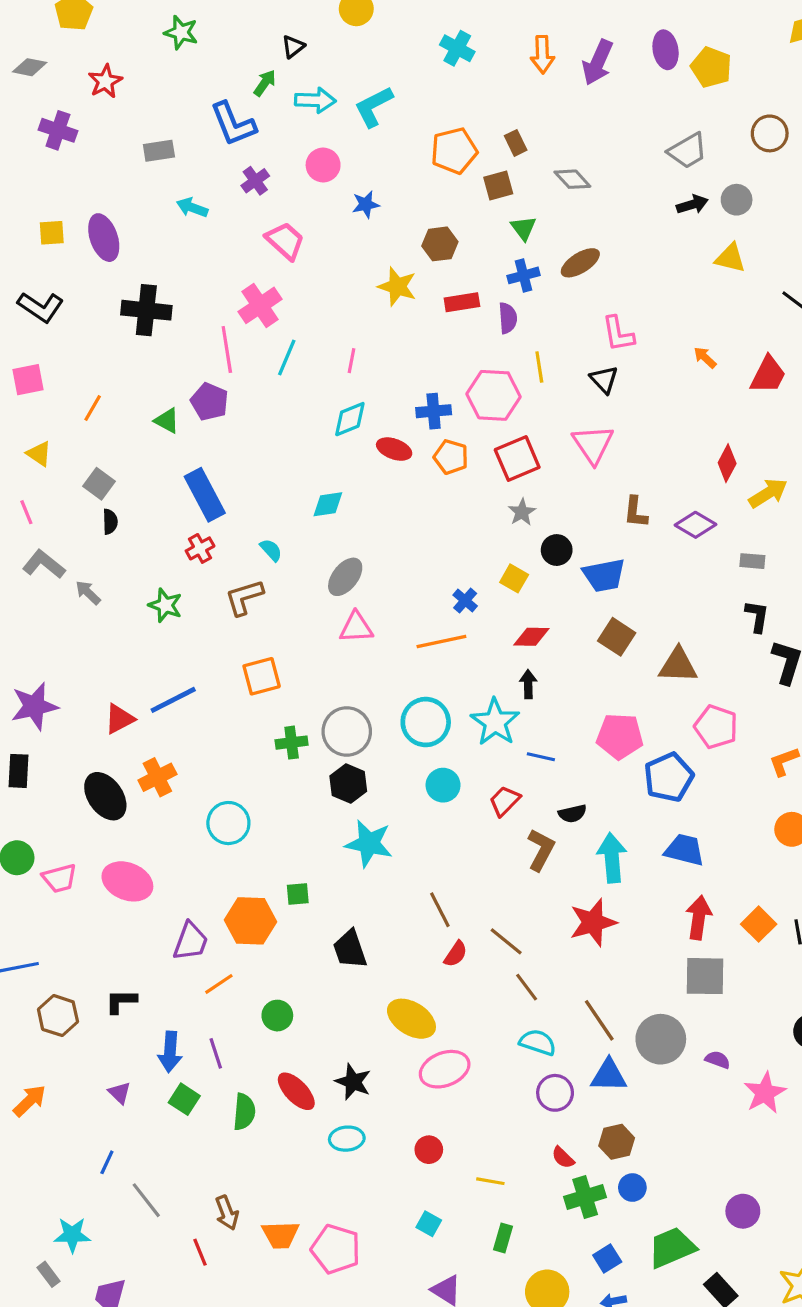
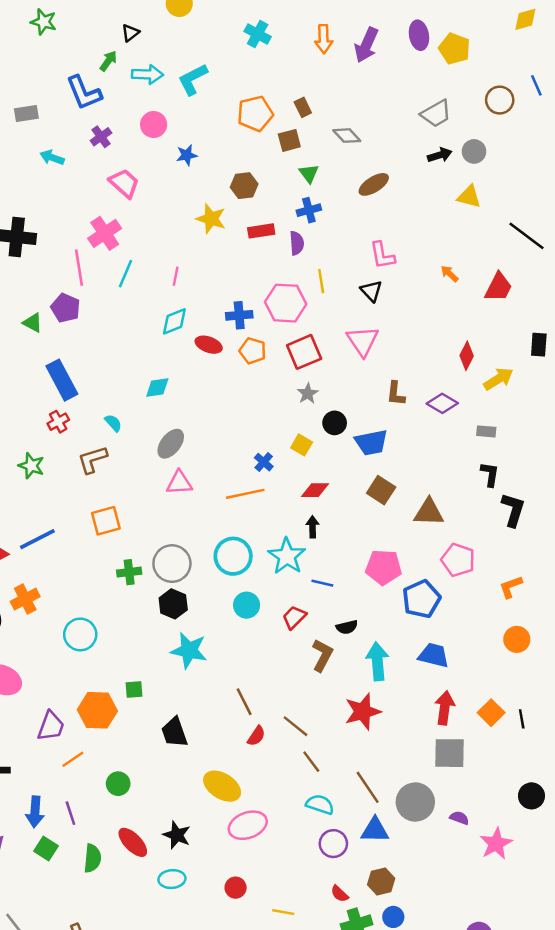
brown ellipse: (580, 263) -> (374, 184), moved

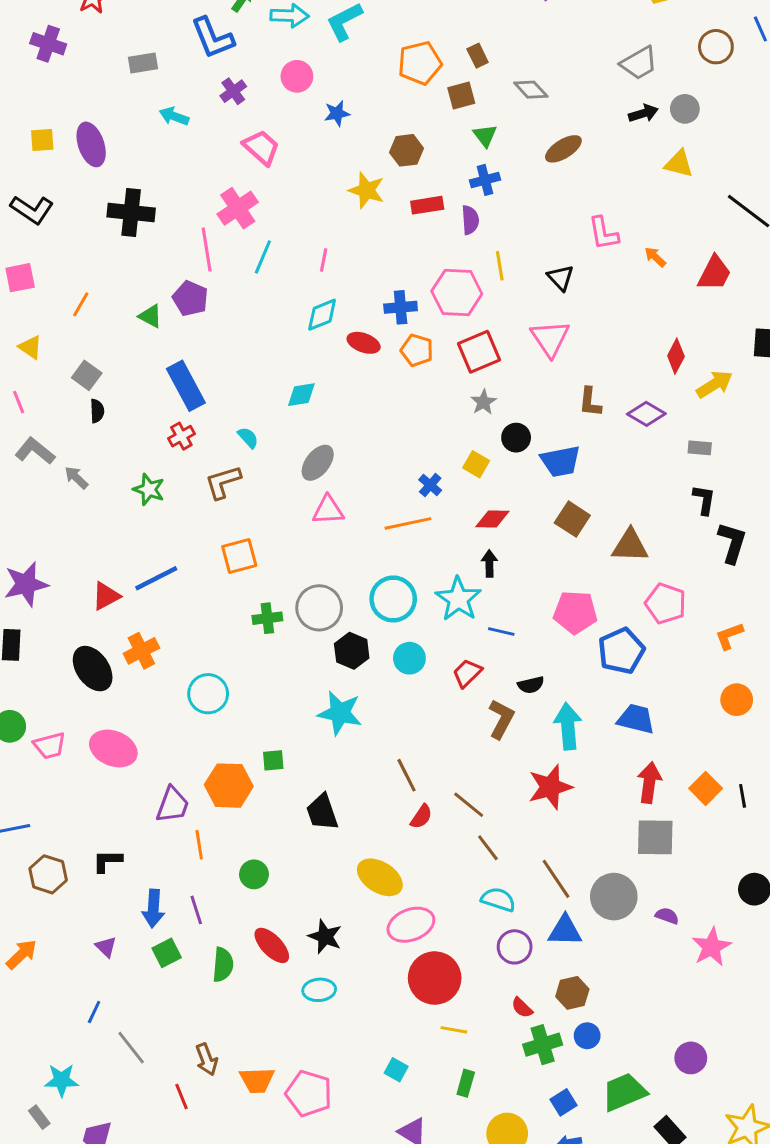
pink L-shape: (382, 255) -> (603, 233), moved
black hexagon: (173, 604) -> (352, 651), moved
orange line: (73, 759) -> (199, 845), turned -65
green square: (46, 848) -> (167, 953), turned 30
red circle: (236, 888) -> (435, 978), moved, size x2.0

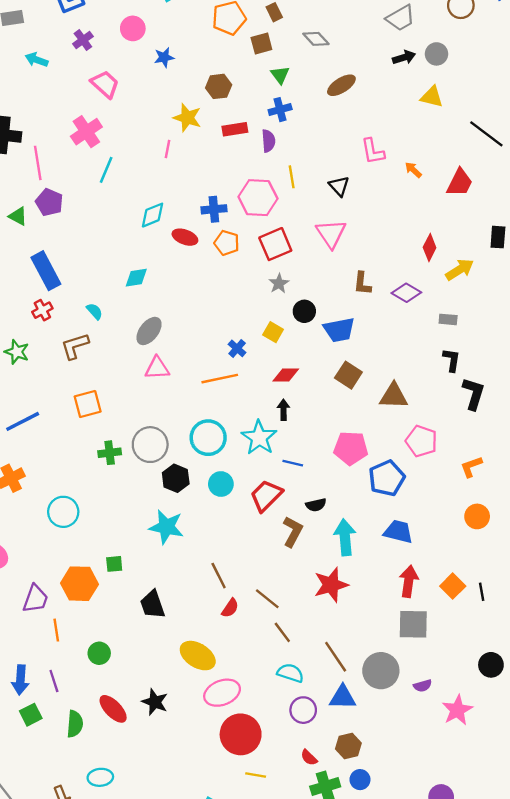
pink line: (207, 250) -> (38, 163), moved
pink line: (324, 260) -> (168, 149), moved
red trapezoid: (467, 673) -> (266, 496), size x1.4
purple semicircle: (667, 916) -> (423, 686), turned 144
cyan ellipse: (319, 990) -> (100, 777), moved

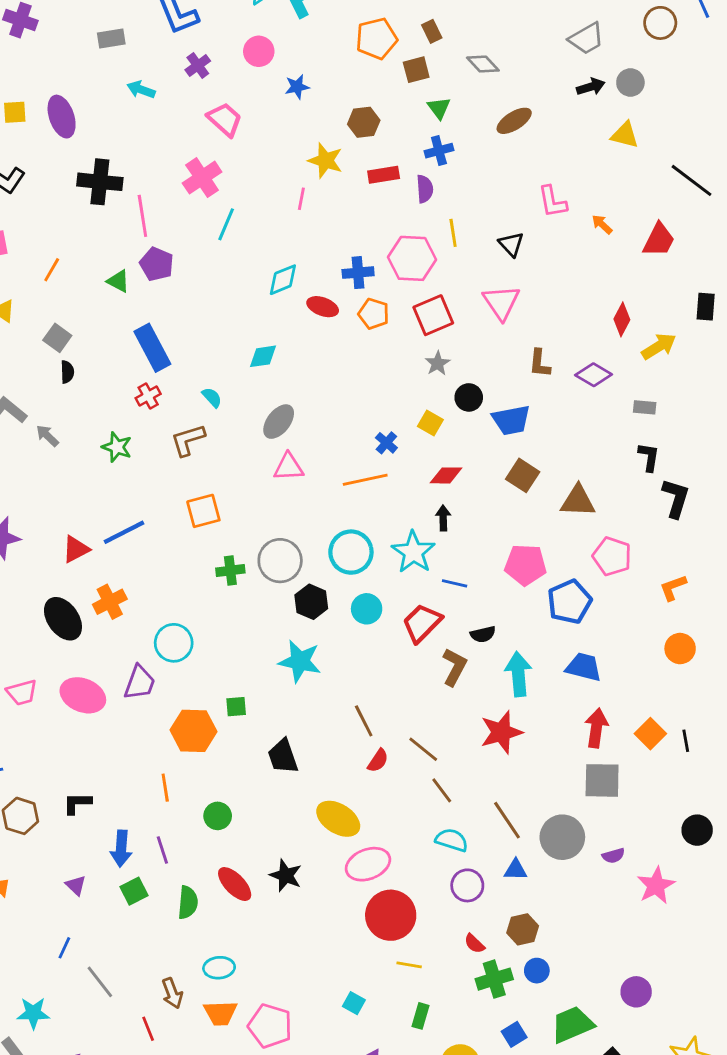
purple trapezoid: (35, 599) -> (140, 683), moved
blue triangle: (343, 697) -> (516, 870), size x0.7

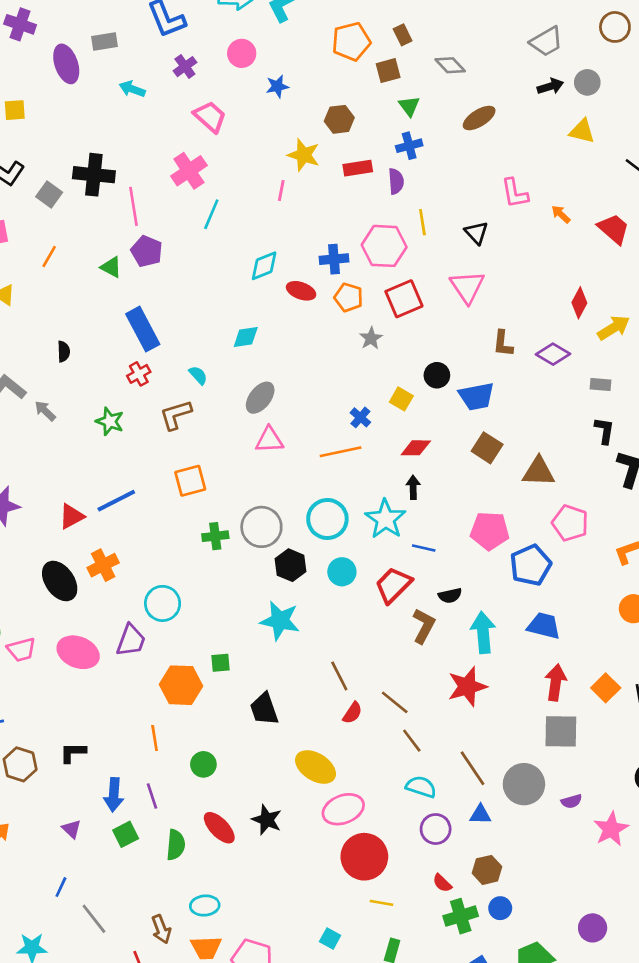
purple ellipse: (62, 117) -> (66, 64), moved
red trapezoid: (659, 240) -> (614, 229), turned -76
gray square: (57, 338) -> (49, 195), moved
gray star: (438, 363) -> (371, 338), moved

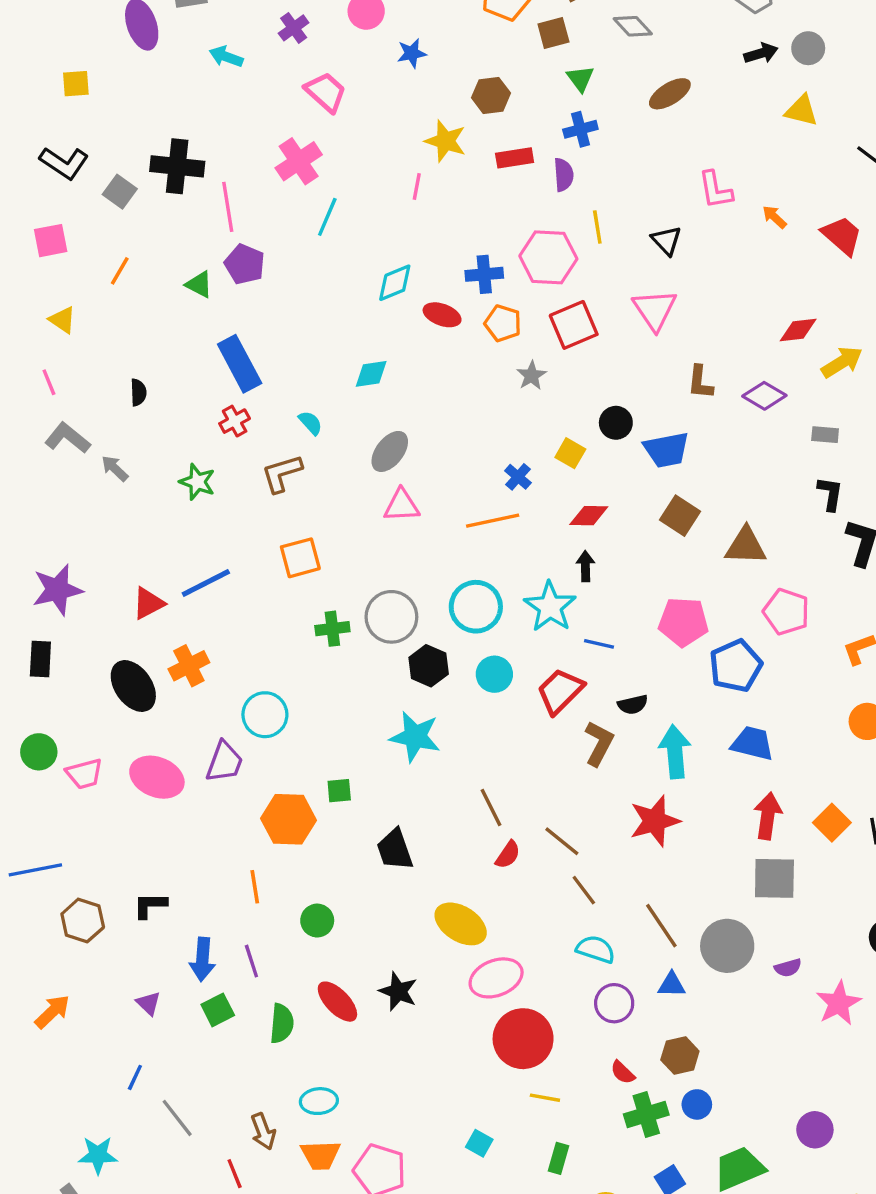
red diamond: (579, 303) -> (798, 330), turned 56

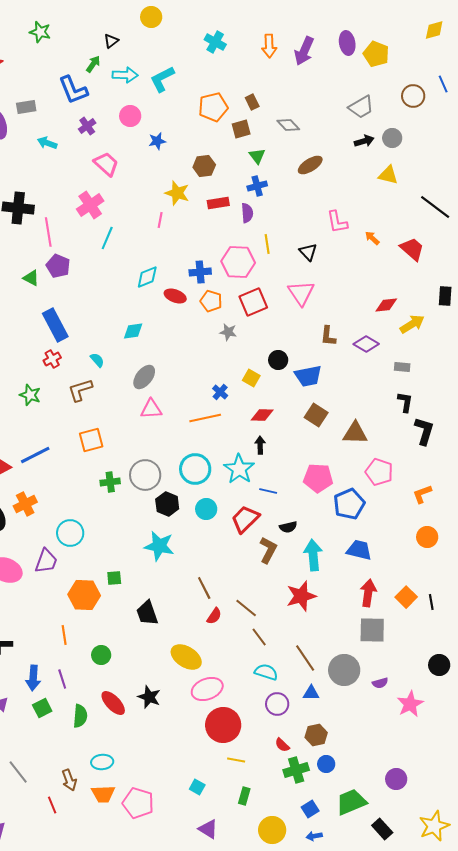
gray star: (531, 376) -> (228, 332), turned -30

